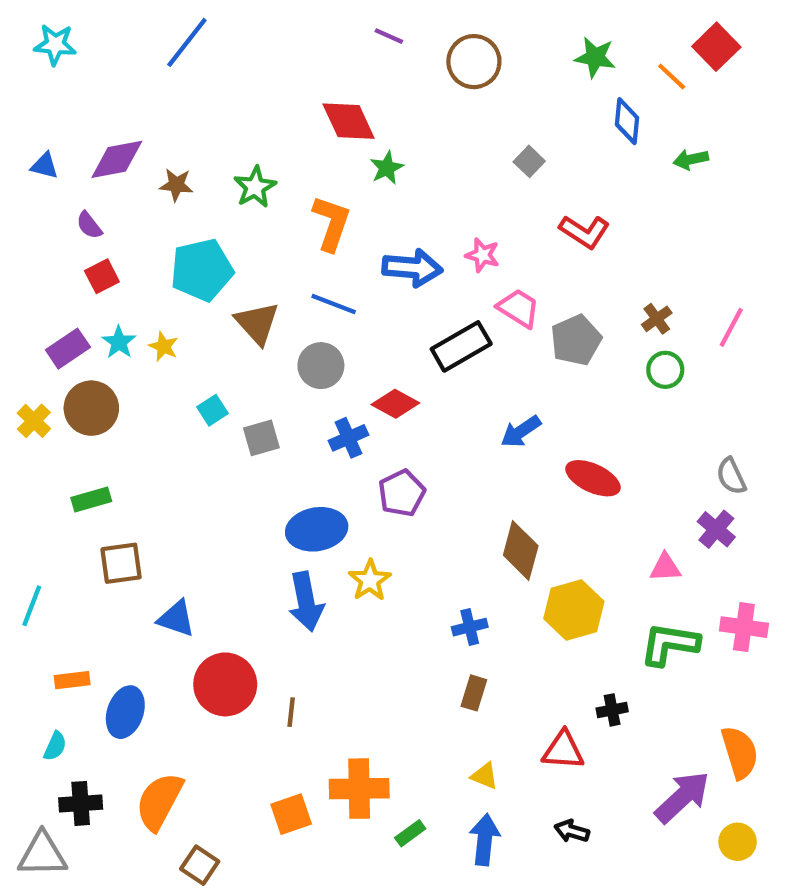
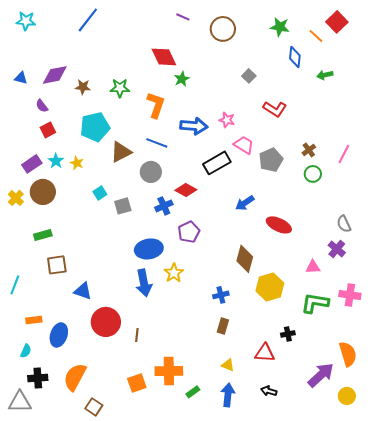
green star: (255, 187) -> (120, 88), turned 30
brown triangle: (257, 323) -> (121, 152), turned 45

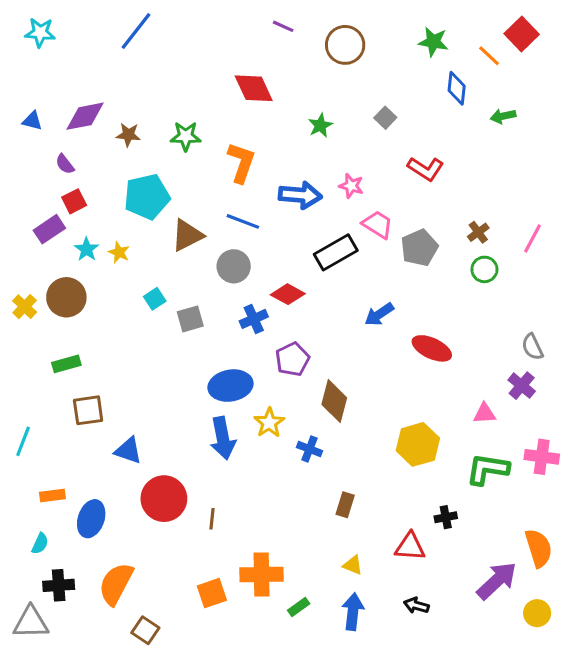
green star: (182, 79) -> (320, 125), moved
purple rectangle: (32, 164) -> (49, 229), moved
brown diamond: (245, 259) -> (334, 401), moved
blue cross: (221, 295) -> (309, 449), moved, turned 35

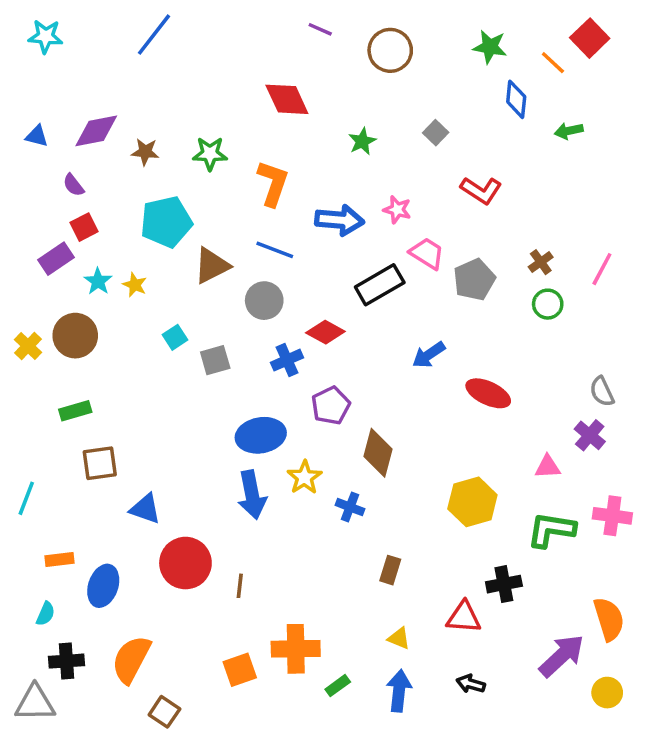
black cross: (446, 517) -> (504, 584), size x1.4

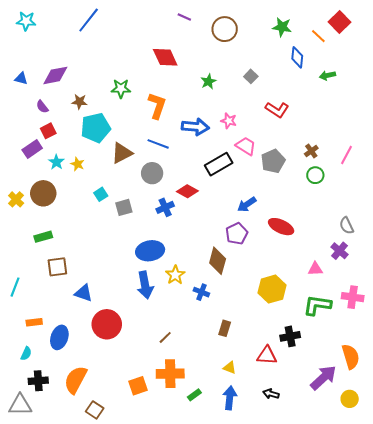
brown star: (145, 152) -> (80, 102), moved
purple pentagon: (331, 406) -> (237, 234), moved
brown line: (240, 586) -> (165, 337), moved, turned 40

